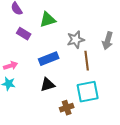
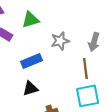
brown line: (87, 61) -> (85, 68), moved
cyan square: (88, 92) -> (88, 96), moved

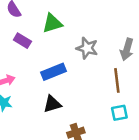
gray star: (60, 41) -> (87, 48), turned 30
cyan square: (88, 96) -> (119, 113), size x0.6

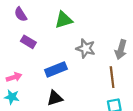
green triangle: (52, 23) -> (64, 20), moved

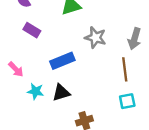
pink arrow: (14, 77) -> (16, 69), turned 64
cyan star: (12, 97) -> (35, 91), moved

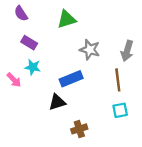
blue rectangle: (62, 61) -> (71, 79), moved
cyan star: (35, 91) -> (33, 67), moved

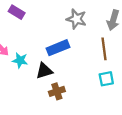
cyan star: (33, 67) -> (20, 60), moved
brown cross: (79, 129) -> (57, 91), moved

